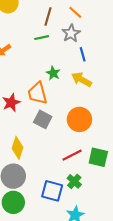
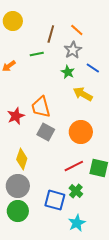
green line: (42, 38) -> (37, 54), moved
blue line: (83, 54) -> (93, 68), moved, turned -40
green star: (53, 73) -> (68, 72), moved

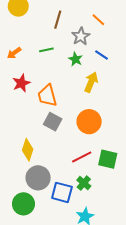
orange line: (77, 30) -> (98, 20), moved
green line: (37, 54) -> (46, 50), moved
yellow arrow: (83, 94) -> (91, 82), turned 84
red star: (16, 116) -> (21, 83), moved
gray circle: (18, 186) -> (38, 178), moved

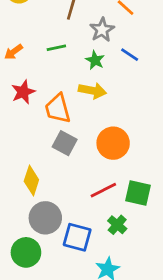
yellow arrow: (91, 82) -> (92, 91), moved, turned 78
green cross: (84, 183) -> (117, 225), moved

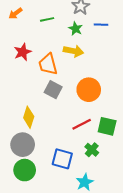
orange arrow: (14, 52) -> (15, 13), moved
blue line: (130, 55) -> (101, 25), turned -32
gray circle: (45, 218) -> (23, 145), moved

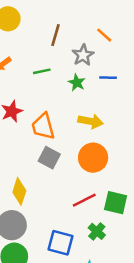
yellow arrow: (73, 51) -> (91, 121), moved

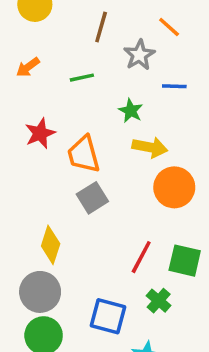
green star: (77, 83) -> (131, 111), moved
gray square: (49, 158) -> (92, 198), turned 30
orange circle: (93, 158) -> (174, 187), moved
red line: (84, 200) -> (141, 257), turned -35

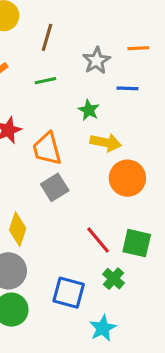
brown line: (101, 27) -> (47, 37), moved
orange line: (169, 27) -> (138, 48), moved, turned -45
red line: (141, 257) -> (98, 240), turned -68

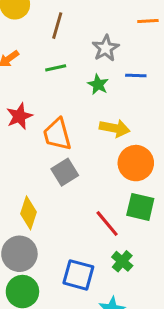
orange line: (138, 48) -> (148, 21), moved
green star: (89, 110) -> (98, 84), moved
green square: (137, 243) -> (140, 207), moved

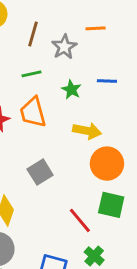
orange line: (148, 21) -> (96, 28), moved
gray star: (106, 48) -> (64, 47), moved
orange trapezoid: (57, 134) -> (33, 112), moved

